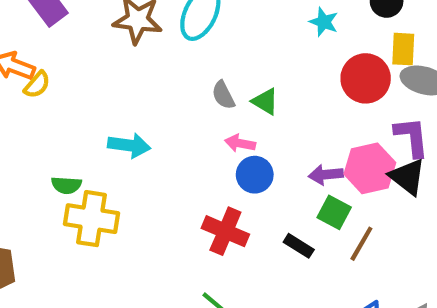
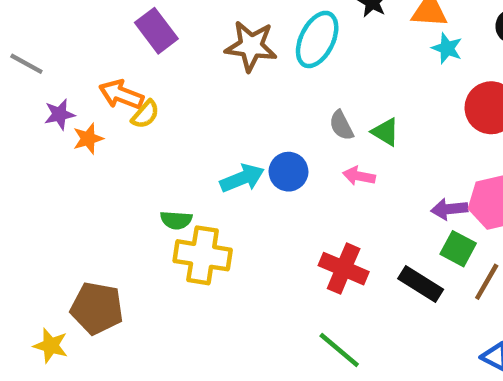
cyan arrow: (129, 145) -> (242, 178), turned -30
blue circle: (255, 175) -> (288, 172), moved
black rectangle: (299, 246) -> (421, 284), size x1.4

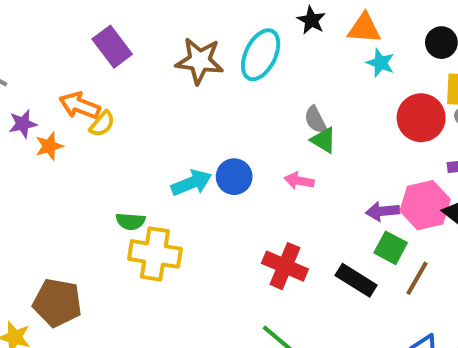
gray semicircle: (341, 125) -> (315, 120), moved

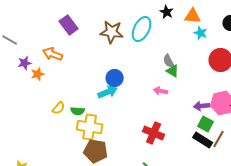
yellow semicircle: (102, 124) -> (59, 108), moved
blue circle: (234, 177) -> (115, 78), moved
black rectangle: (356, 280) -> (203, 140), moved
brown pentagon: (57, 303) -> (96, 151), moved

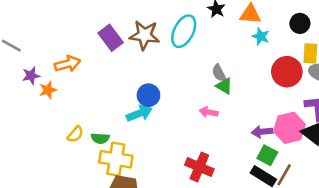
purple rectangle: (69, 25) -> (111, 38), moved
orange arrow: (53, 54) -> (68, 64), turned 144

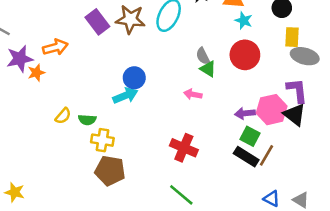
red circle: (287, 72) -> (245, 55), moved
purple star: (31, 76) -> (20, 59), size x1.5
yellow cross: (116, 159) -> (102, 140), size x0.7

